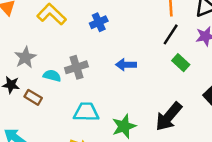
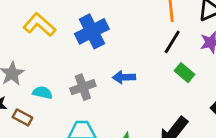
blue cross: (99, 22) -> (92, 31), size x1.6
gray cross: (76, 67) -> (83, 87), moved

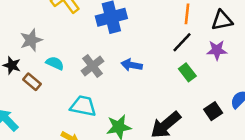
gray cross: (83, 87) -> (93, 66), turned -30

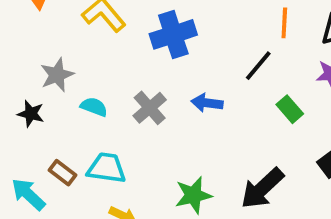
black line: (182, 42) -> (258, 66), moved
brown rectangle: (32, 82) -> (63, 173), moved
cyan trapezoid: (83, 106) -> (107, 168), moved

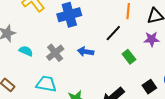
cyan trapezoid: (107, 168) -> (46, 84), moved

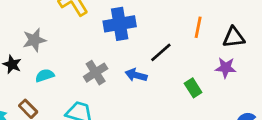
black line: (113, 33) -> (161, 52), moved
cyan semicircle: (26, 51) -> (45, 75), moved, turned -48

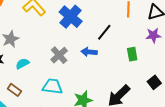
blue cross: (120, 24) -> (71, 17), turned -30
green rectangle: (193, 88) -> (132, 54), turned 32

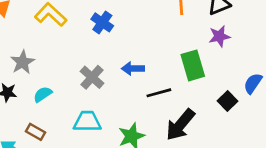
blue cross: (71, 17) -> (102, 22), size x0.7
black line: (104, 32) -> (159, 93), moved, turned 42
green rectangle: (132, 54) -> (193, 65), size x1.5

